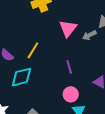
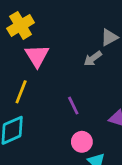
pink triangle: (68, 29) -> (37, 56), moved

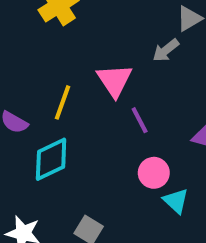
pink triangle: (37, 56) -> (114, 80), moved

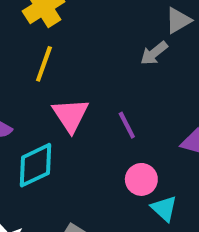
pink triangle: (114, 80) -> (71, 115), moved
yellow line: (62, 102) -> (44, 64), moved

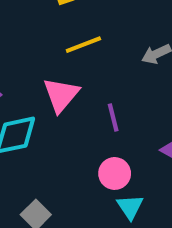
yellow line: (44, 64) -> (83, 45), moved, turned 36

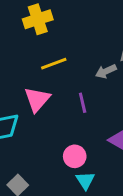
purple line: (113, 117) -> (83, 103), moved

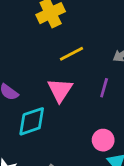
purple line: (83, 103) -> (104, 88), turned 36

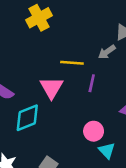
yellow line: (71, 54) -> (72, 63), moved, turned 35

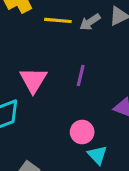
gray arrow: (107, 52) -> (90, 22), moved
yellow line: (72, 63) -> (58, 20), moved

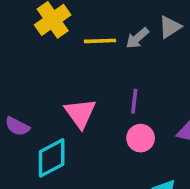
pink circle: (82, 132) -> (141, 138), moved

